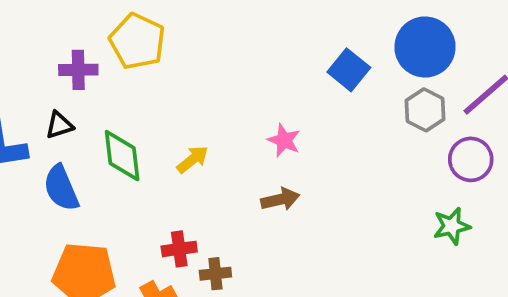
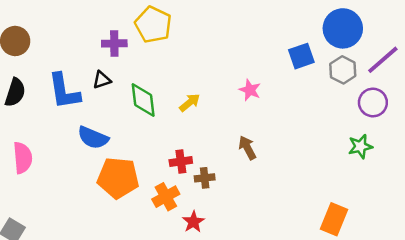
blue square: (349, 70) -> (301, 56), moved, turned 32
blue semicircle: (61, 188) -> (93, 138), moved, turned -44
brown arrow: (280, 199) -> (247, 148), moved, turned -105

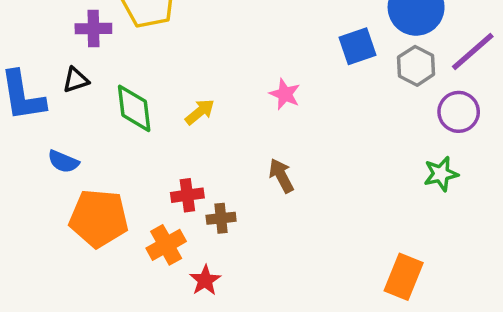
blue semicircle: (93, 138) -> (63, 162), size x0.7

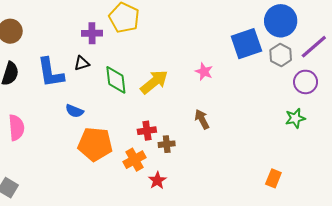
blue square: (358, 46) -> (246, 44), size x1.4
yellow arrow: (200, 112) -> (154, 82), size x1.6
orange rectangle: (404, 277) -> (273, 178), size x0.7

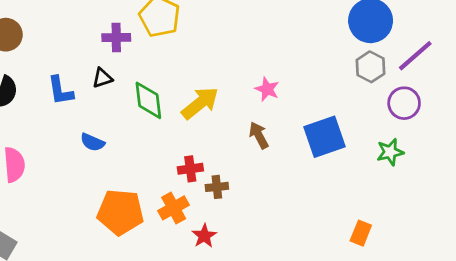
blue square: (246, 44) -> (324, 137), moved
blue L-shape: (51, 73) -> (60, 91), size x0.7
brown arrow: (202, 119) -> (259, 135), moved
orange pentagon: (95, 144) -> (120, 212), moved

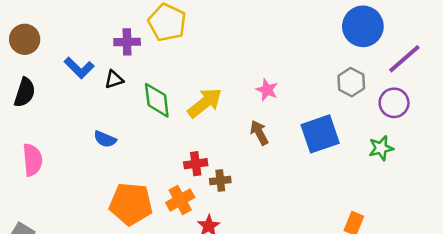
gray hexagon: (371, 67) -> (351, 82), moved
blue L-shape: (60, 91) -> (79, 68), moved, turned -36

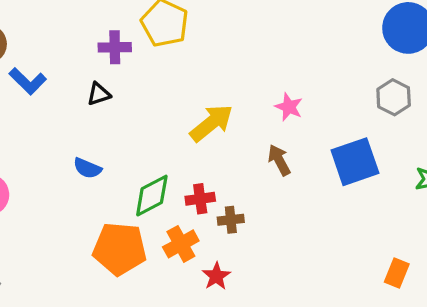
blue L-shape: (79, 68) -> (28, 81), moved
green diamond: (157, 100) -> (152, 196), moved, turned 69

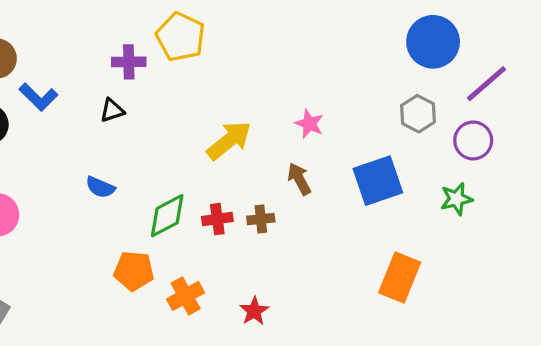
brown cross: (231, 220) -> (261, 219), moved
orange cross: (181, 244) -> (186, 296), moved
orange pentagon: (120, 249) -> (134, 271), size x0.7
orange rectangle: (397, 273) -> (400, 278), moved, size x1.6
red star: (216, 276) -> (254, 311), moved

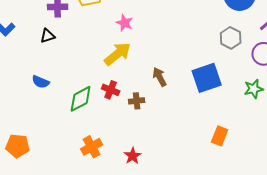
pink star: (309, 124) -> (125, 23), moved
red cross: (217, 219) -> (111, 90), moved, turned 30
orange pentagon: (134, 271) -> (18, 146), moved
orange rectangle: (400, 278) -> (220, 136), size x0.7

